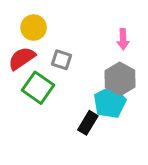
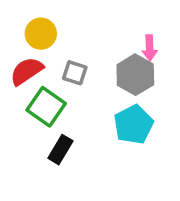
gray hexagon: (120, 79) -> (135, 75), moved
black rectangle: (88, 123) -> (60, 150), moved

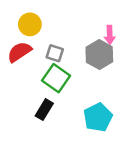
green square: (46, 107) -> (56, 78), moved
cyan pentagon: (134, 125) -> (98, 117), moved

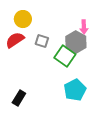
green square: (56, 78) -> (65, 56), moved
black rectangle: (44, 110) -> (19, 98), moved

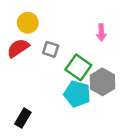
gray hexagon: (76, 42) -> (102, 82), moved
cyan pentagon: (75, 90) -> (77, 94), moved, turned -30

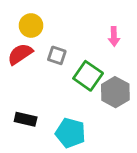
cyan pentagon: (77, 94) -> (70, 133), moved
black rectangle: (23, 118) -> (26, 119), moved, turned 72

